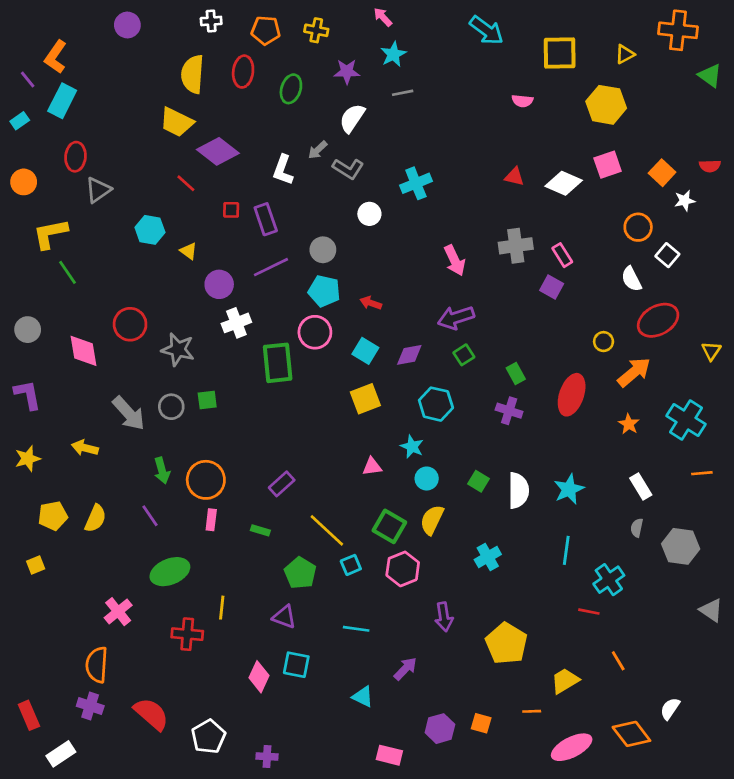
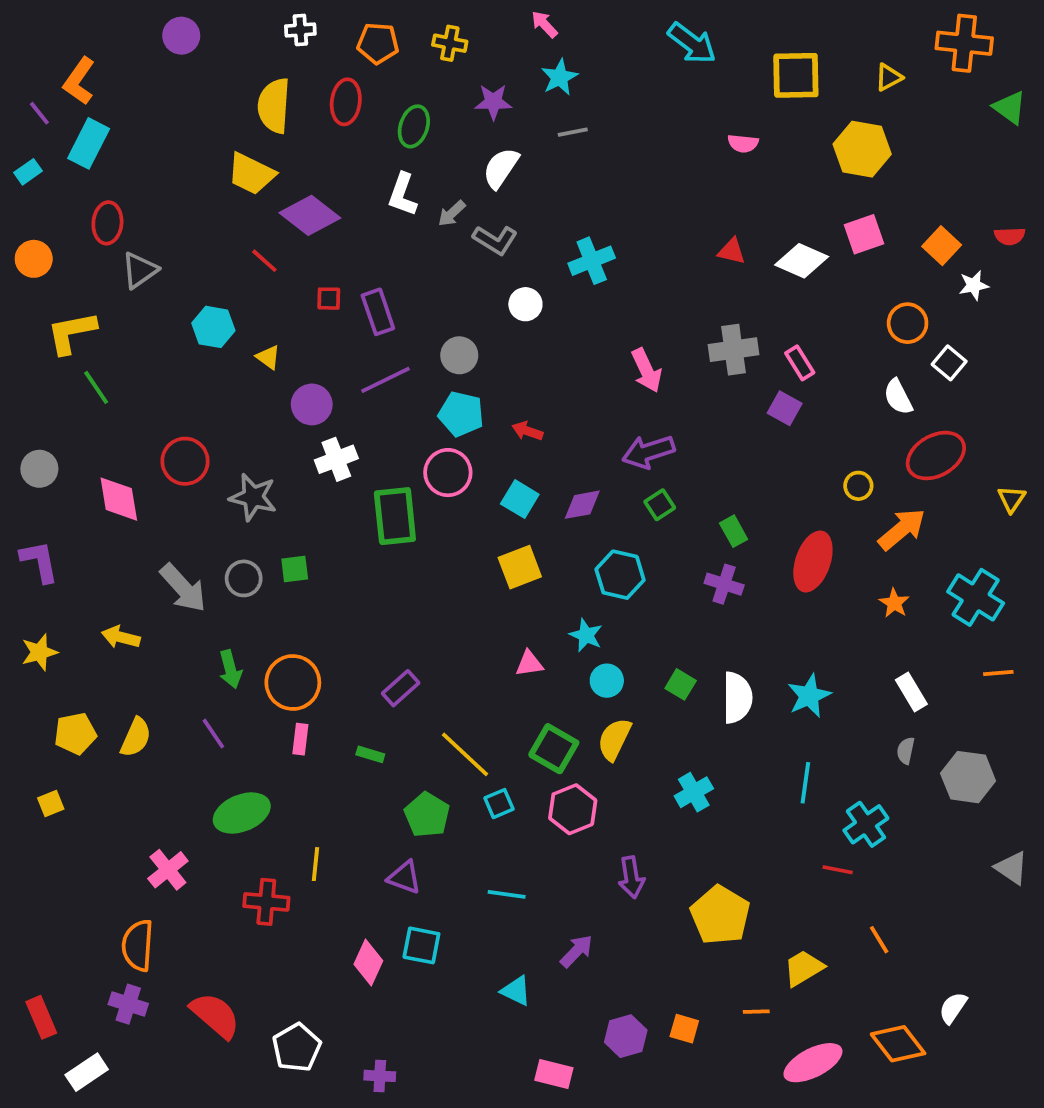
white L-shape: (283, 170) -> (403, 195), moved

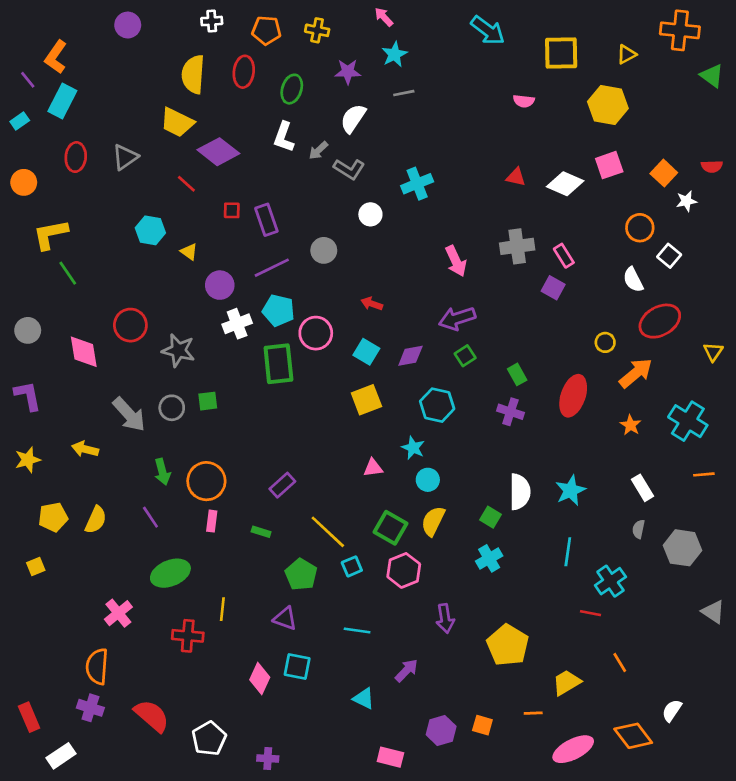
gray triangle: (140, 270) -> (125, 157), moved
cyan pentagon: (461, 414) -> (278, 310), moved
green square: (681, 684) -> (490, 517), moved

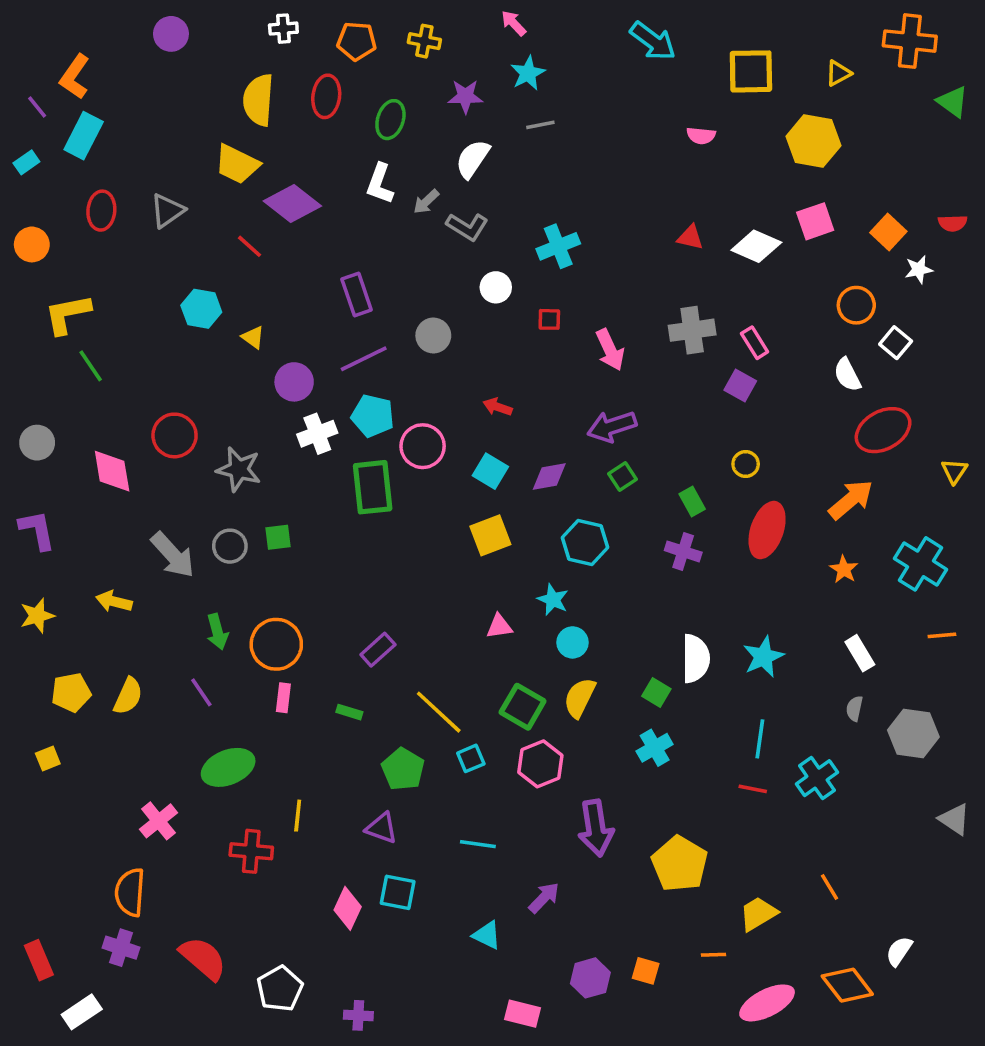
red square: (232, 210) -> (549, 319), moved
yellow circle: (605, 342) -> (746, 464), moved
red line: (590, 613) -> (753, 789), moved
purple arrow: (445, 618) -> (596, 828), size x1.4

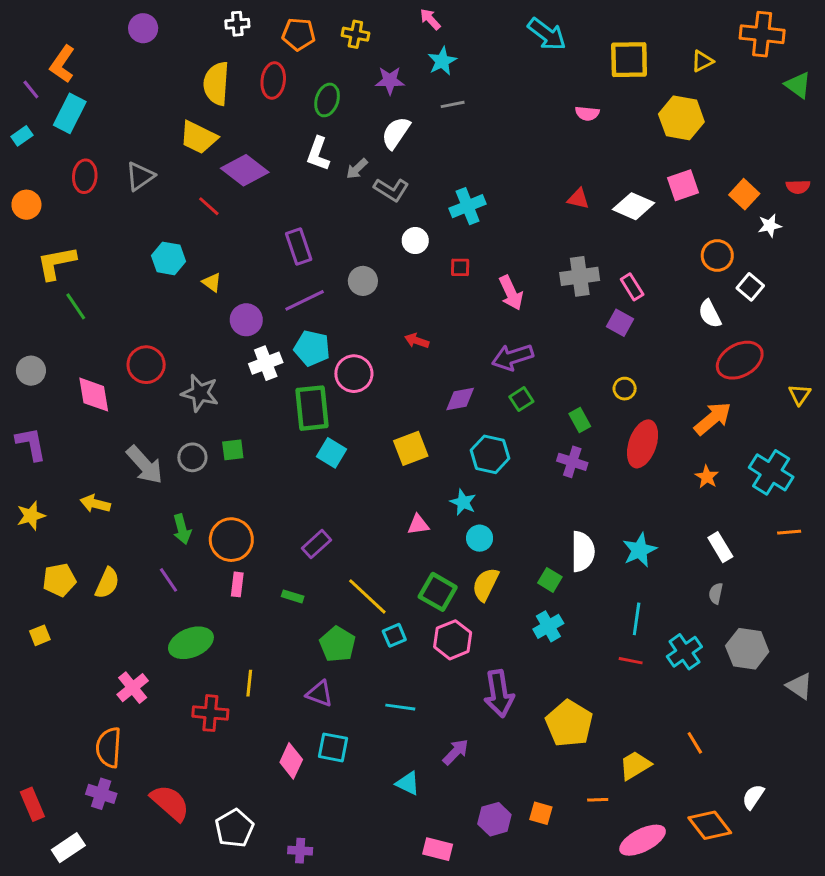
cyan square: (490, 471) -> (331, 453), moved
gray hexagon: (913, 733) -> (747, 649), moved

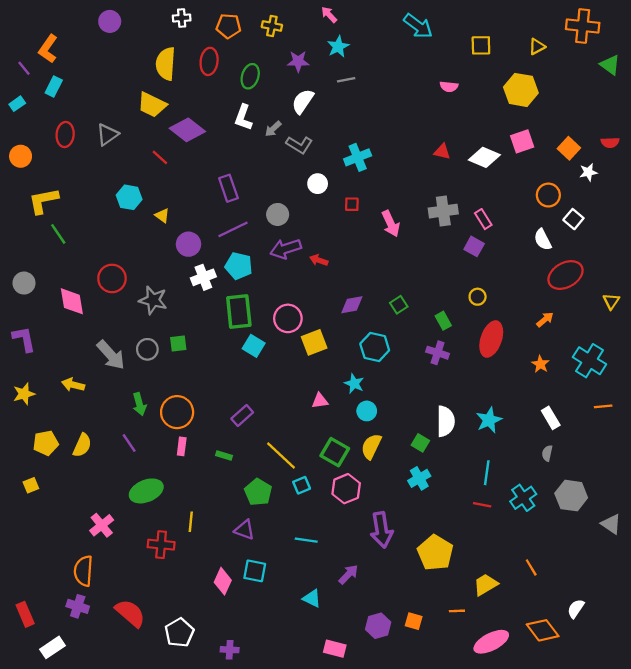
yellow square: (629, 60) -> (481, 45), size x0.7
cyan rectangle: (70, 113) -> (54, 87), size x0.7
purple arrow: (512, 357) -> (286, 249), moved
pink circle: (354, 374) -> (288, 318), moved
orange arrow: (713, 418) -> (545, 320), size x0.6

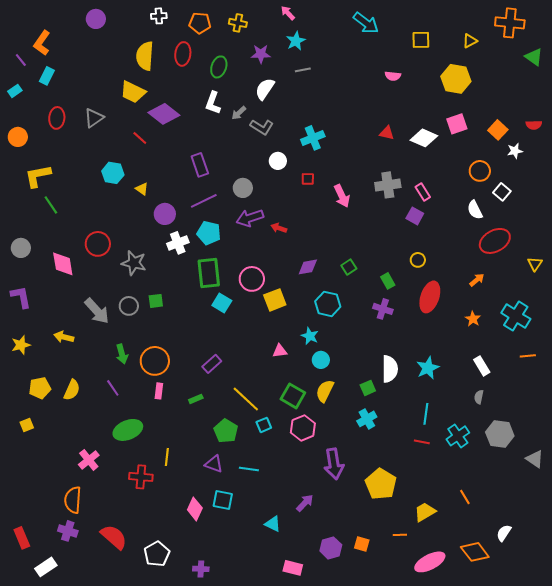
green square: (420, 443) -> (368, 388), turned 35
green rectangle: (224, 456) -> (196, 399), turned -40
cyan line: (306, 540) -> (249, 469), moved

